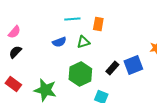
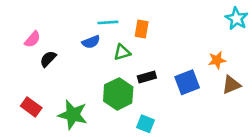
blue semicircle: (59, 42) -> (91, 42), moved
black semicircle: (15, 52) -> (48, 59), moved
black rectangle: (112, 68) -> (147, 77), moved, turned 32

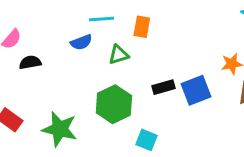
black semicircle: (48, 59) -> (30, 62), turned 36
black rectangle: (147, 77) -> (164, 87), moved

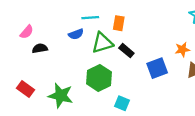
green triangle: (119, 55) -> (102, 43), size x1.5
black rectangle: (164, 87) -> (126, 51), moved, turned 56

